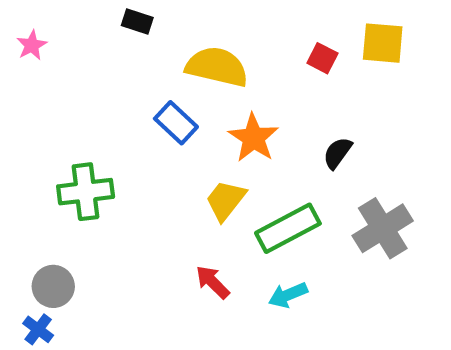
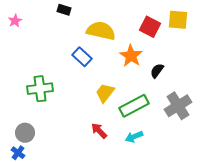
red square: (322, 58) -> (150, 27), size x1.5
orange star: (253, 138) -> (131, 56), moved

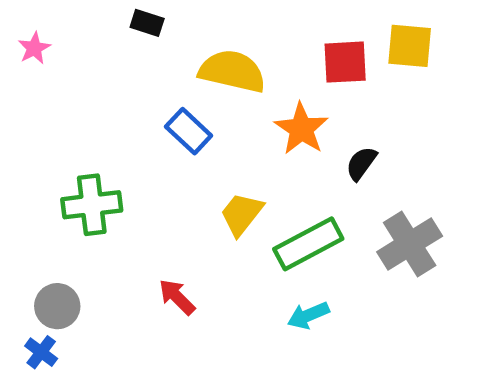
red square: (150, 27) -> (345, 62), turned -30
red arrow: (99, 131) -> (177, 297), moved

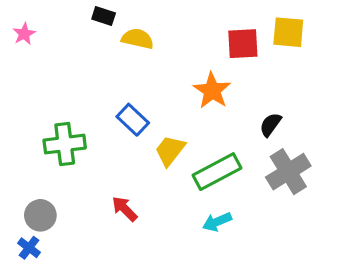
yellow semicircle: (232, 71) -> (138, 39), moved, size x0.7
blue rectangle: (189, 131) -> (133, 120), moved
black semicircle: (361, 163) -> (270, 125), moved

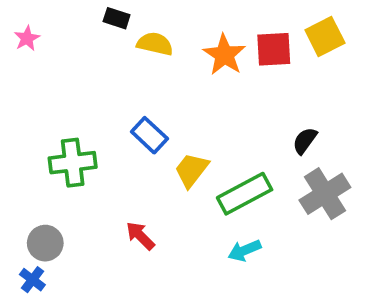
yellow square: (288, 32) -> (325, 36), turned -32
orange star: (212, 91) -> (224, 55), moved

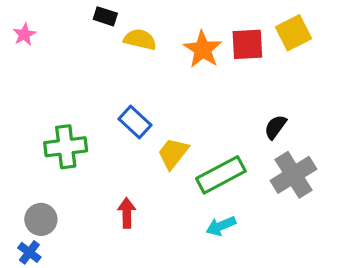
red arrow: (140, 236) -> (127, 213), turned 44

